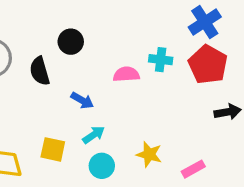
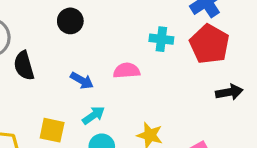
black semicircle: (40, 71) -> (24, 66), moved
pink semicircle: (126, 74) -> (127, 71), moved

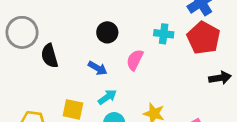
black circle: (70, 21) -> (107, 32), moved
pink semicircle: (127, 71) -> (135, 60), turned -60

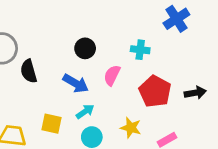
red pentagon: (204, 38) -> (155, 91), moved
blue arrow: (98, 68) -> (76, 83), size x1.4

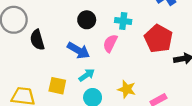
cyan cross: (140, 50) -> (123, 21), moved
red pentagon: (155, 91) -> (158, 39), moved

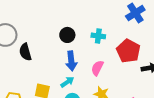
pink semicircle: (110, 43) -> (97, 68), moved
blue arrow: (78, 50) -> (71, 61), moved, turned 54

